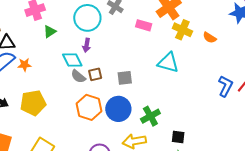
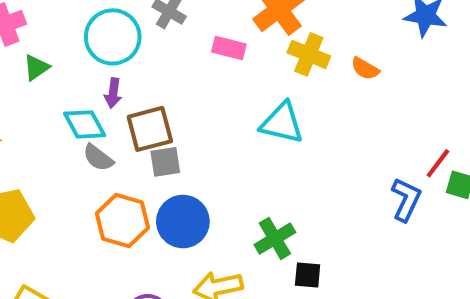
brown square: (95, 74) -> (150, 129), moved, size x1.6
gray square: (125, 78) -> (165, 162), moved
blue L-shape: (225, 86) -> (406, 199), moved
green cross: (150, 116) -> (275, 238), moved

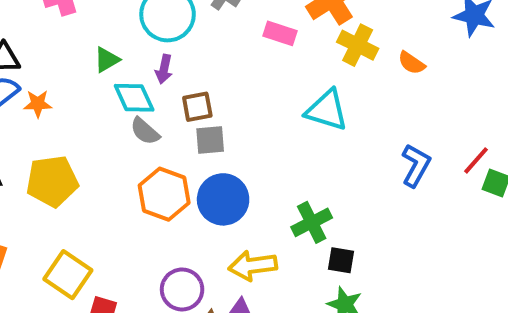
green triangle: (36, 67) -> (107, 60), moved
brown square: (150, 129) -> (197, 107), size x0.7
blue L-shape: (406, 199) -> (416, 165), moved

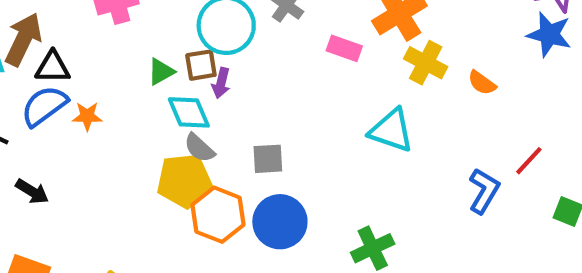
brown square: (197, 107) -> (201, 65), moved
red line: (476, 160) -> (529, 161), moved
yellow pentagon: (52, 181) -> (184, 181), moved

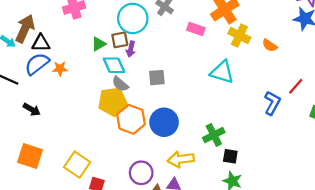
gray square: (268, 159) -> (157, 78), moved

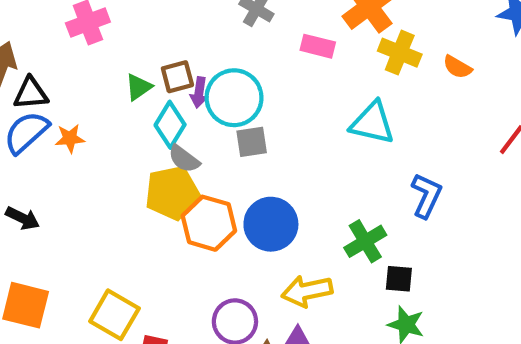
cyan circle: (133, 18) -> (234, 98), moved
cyan diamond: (114, 65) -> (170, 125), turned 60
blue L-shape: (272, 103) -> (426, 196), moved

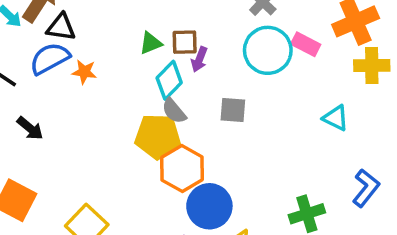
yellow cross: (400, 53) -> (372, 65), turned -36
cyan circle: (234, 98) -> (268, 50), moved
cyan triangle: (372, 123) -> (336, 118), size x0.7
blue circle: (271, 224) -> (209, 206), moved

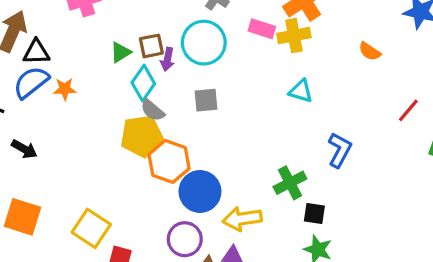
cyan circle: (268, 50) -> (204, 43), moved
yellow cross: (372, 65) -> (294, 36), moved

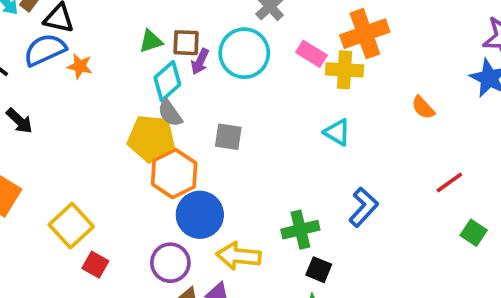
gray square: (206, 100) -> (228, 137), moved

